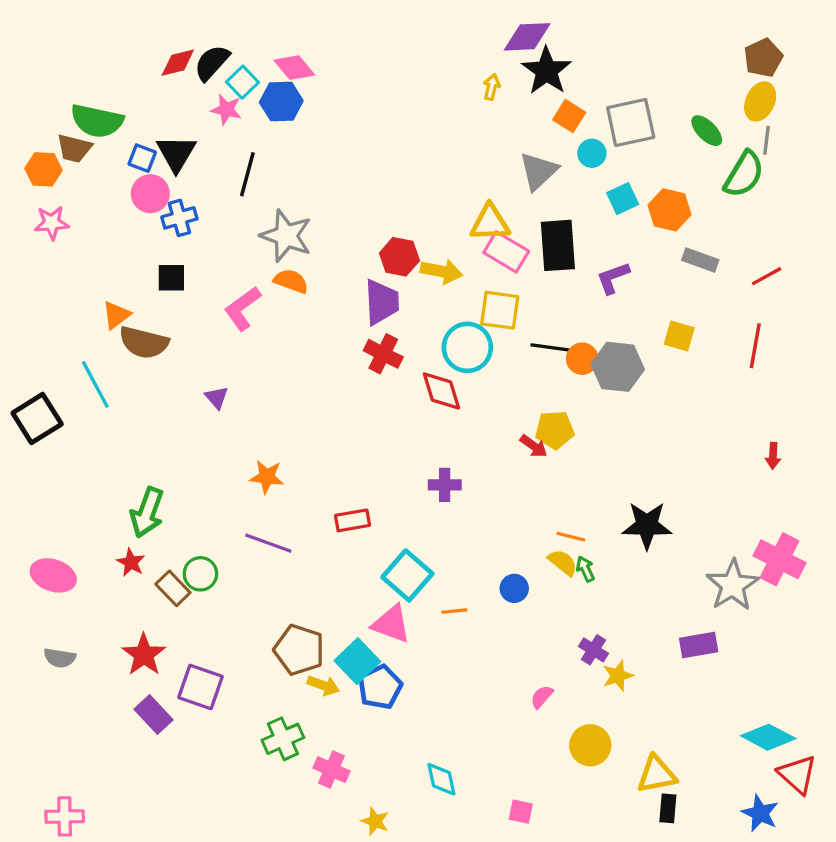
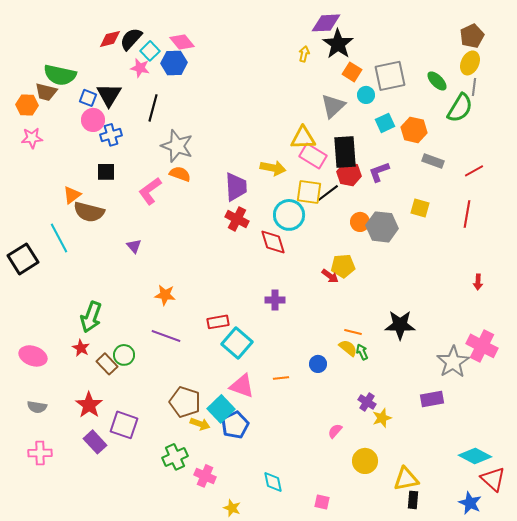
red hexagon: (399, 257) -> (349, 174), moved
black line: (550, 347) -> (328, 193), moved, turned -45
cyan square: (407, 575) -> (237, 343), moved
pink cross: (65, 816) -> (40, 453), moved

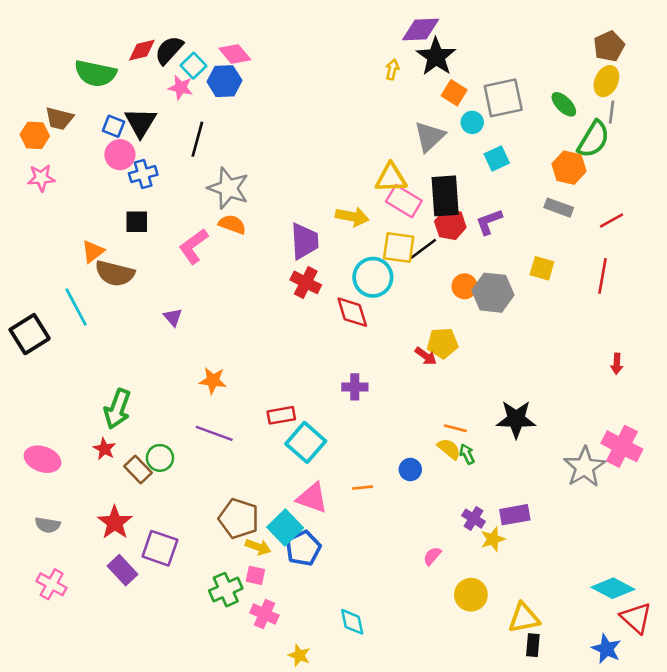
green semicircle: (60, 75) -> (95, 73), moved
orange hexagon: (414, 130) -> (569, 168), moved
purple rectangle: (432, 399) -> (515, 515), moved
pink cross: (40, 453) -> (52, 584), turned 30
pink square: (322, 502) -> (255, 575), moved

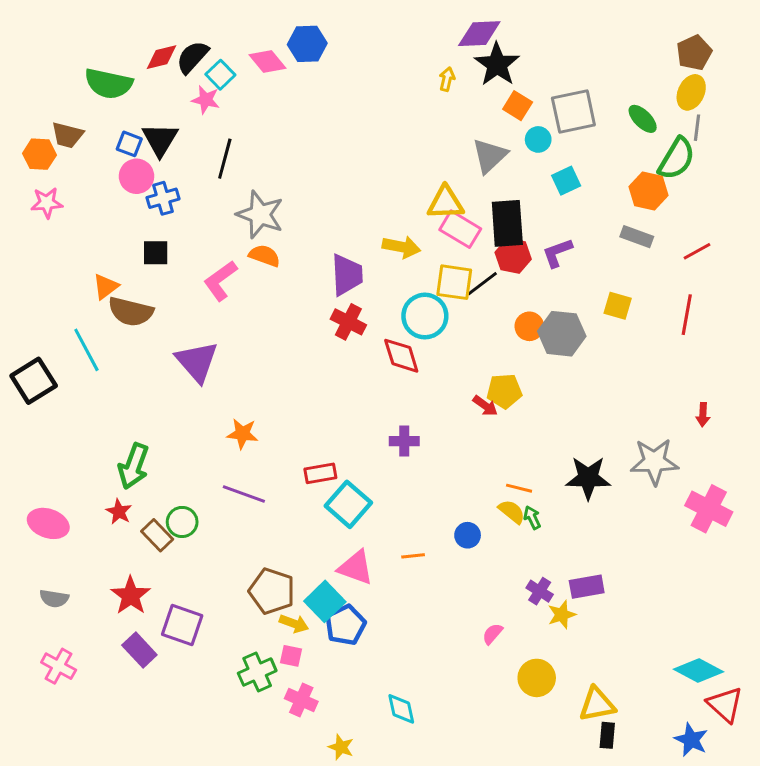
blue hexagon: (224, 81) -> (307, 44), moved
purple triangle: (173, 317) -> (197, 362), size x2.0
gray star: (584, 467) -> (654, 462), moved, turned 30

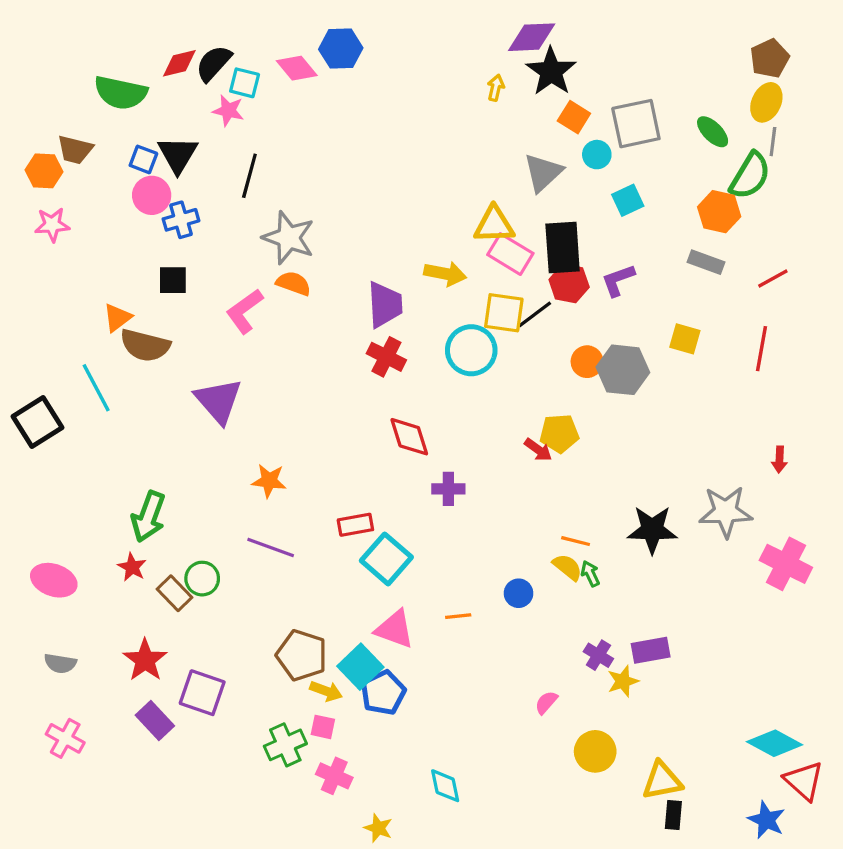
cyan square: (220, 75) -> (245, 83), turned -32
red diamond: (401, 356) -> (409, 437), moved

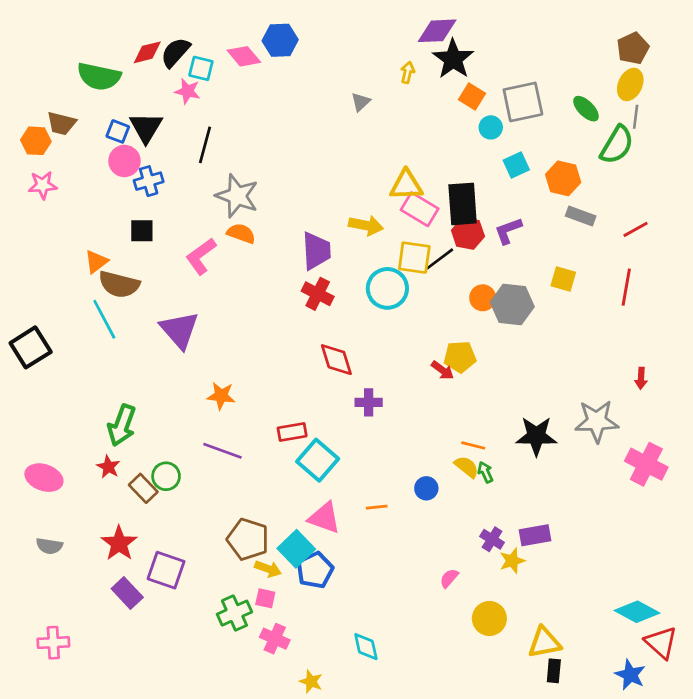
gray triangle: (543, 173) -> (361, 102), moved, size x0.6
orange hexagon: (719, 212) -> (563, 178), moved
cyan line: (96, 388) -> (104, 319), moved
pink cross: (65, 738) -> (53, 643), moved, turned -32

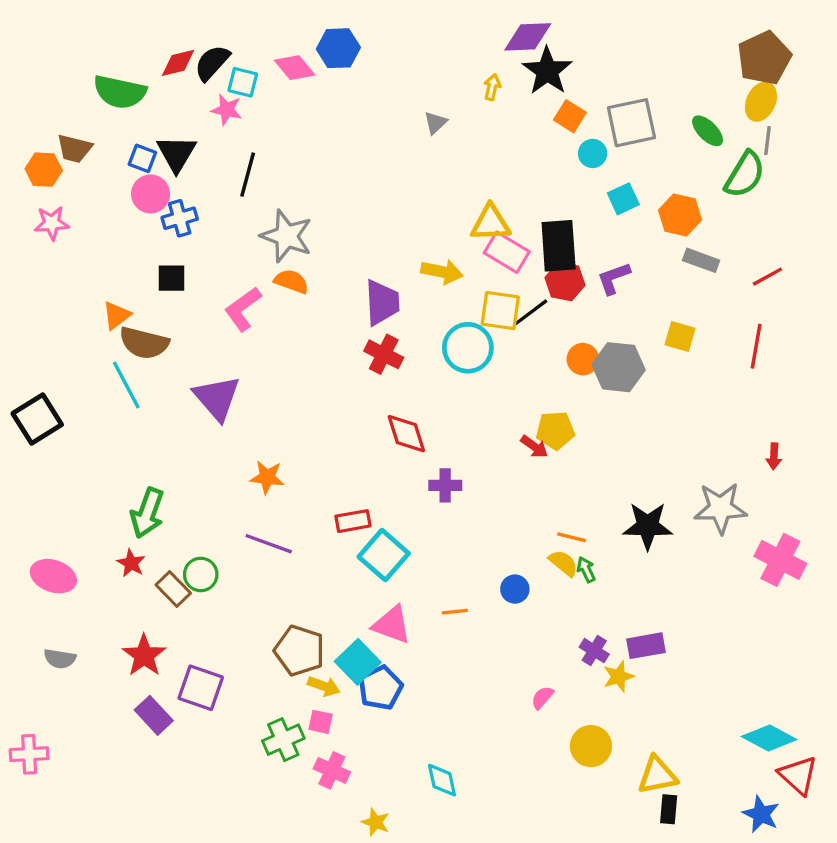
brown pentagon: (633, 48) -> (764, 58), size x1.4
pink cross: (53, 643) -> (29, 754), moved

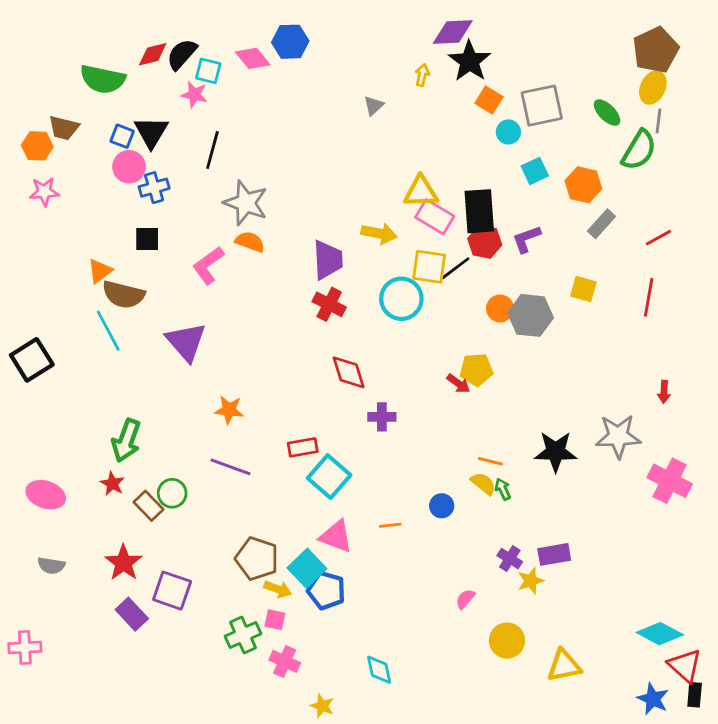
gray rectangle: (701, 260) -> (601, 224), turned -68
blue pentagon: (380, 688) -> (326, 591), turned -30
black rectangle: (669, 809) -> (695, 695), moved

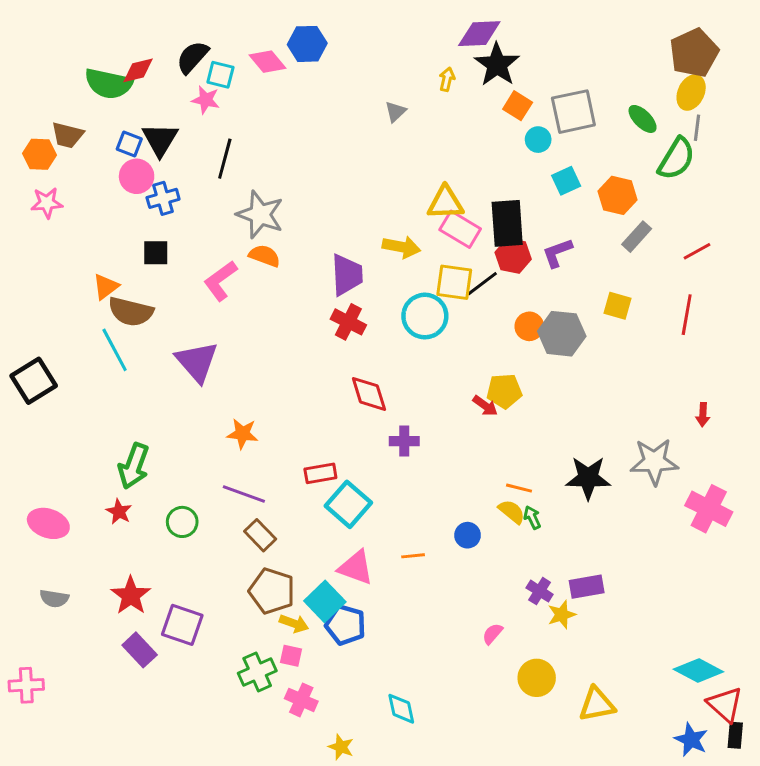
red diamond: (153, 54) -> (138, 70), moved
brown rectangle: (148, 506) -> (260, 535), moved

